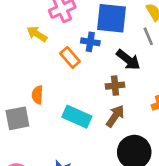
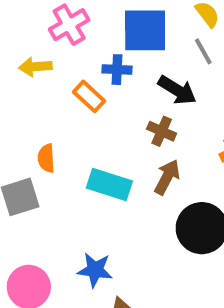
yellow arrow: (37, 34) -> (35, 67), turned -30
brown cross: (115, 86) -> (162, 131), turned 36

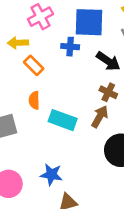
orange rectangle: (89, 96) -> (34, 65), moved
brown cross: (162, 131) -> (108, 92), moved
orange semicircle: (46, 158) -> (34, 100), moved

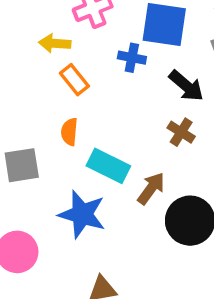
brown arrow: (100, 117) -> (151, 188), moved
blue star: (51, 175) -> (82, 214), moved, size x1.4

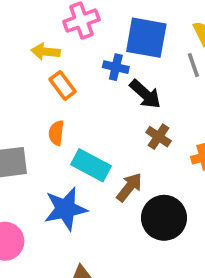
black arrow: (186, 86) -> (145, 94), moved
blue star: (82, 214) -> (65, 209), turned -30

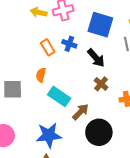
yellow arrow: (46, 52) -> (39, 12), moved
blue cross: (116, 67) -> (69, 44), moved
blue star: (65, 209) -> (49, 135), moved

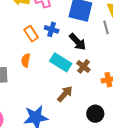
cyan rectangle: (59, 96) -> (61, 62), moved
black circle: (99, 132) -> (95, 114), moved, size x0.7

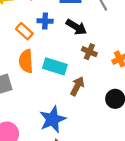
orange semicircle: (26, 60) -> (26, 61), size x1.5
cyan rectangle: (61, 62) -> (55, 66), moved

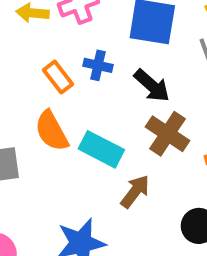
brown cross: (89, 52) -> (167, 134), size x1.5
orange semicircle: (26, 61) -> (52, 131), turned -35

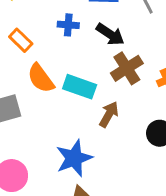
orange rectangle: (58, 77) -> (21, 40), moved
brown cross: (167, 134) -> (127, 68), turned 32

